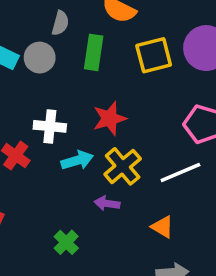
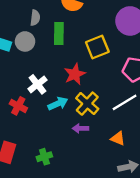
yellow square: (154, 55) -> (97, 47), moved
white cross: (50, 126) -> (38, 84), turned -36
green cross: (66, 242) -> (44, 157), moved, turned 35

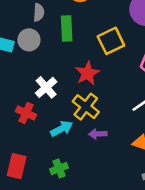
cyan arrow: (58, 104) -> (62, 129), moved
yellow cross: (87, 104) -> (86, 107), moved

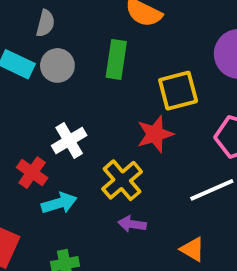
gray semicircle: (39, 12) -> (45, 23), moved
red star: (87, 73) -> (155, 134), moved
cyan arrow: (62, 129) -> (59, 203), moved

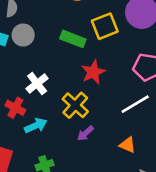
green rectangle: (116, 59) -> (73, 39), moved, turned -70
yellow square: (178, 91) -> (105, 26), moved
purple arrow: (132, 224) -> (85, 133), turned -42

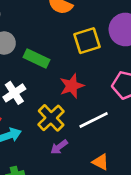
green rectangle: (73, 39) -> (36, 59), moved
white line: (135, 104) -> (94, 120), moved

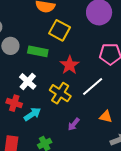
yellow square: (87, 41) -> (60, 30), moved, turned -30
purple arrow: (59, 147) -> (74, 124), moved

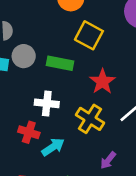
white cross: (28, 81) -> (47, 103), turned -36

